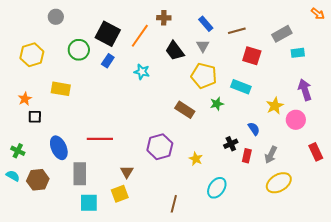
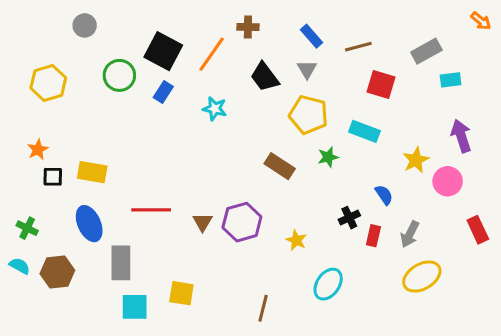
yellow rectangle: (61, 89) -> (92, 172), moved
brown triangle: (127, 172) -> (203, 222), moved
yellow square: (120, 194) -> (181, 293), turned 30

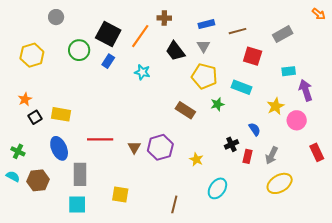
blue rectangle: (311, 36) -> (206, 24), turned -63
cyan rectangle: (451, 80) -> (289, 71), moved
black square: (53, 177) -> (35, 117), turned -32
cyan square: (135, 307) -> (77, 204), moved

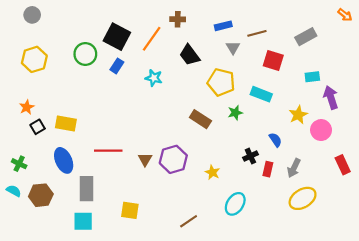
gray circle: (56, 17) -> (32, 15), moved
gray triangle: (203, 46) -> (233, 47), moved
brown line: (174, 204) -> (189, 221), turned 42

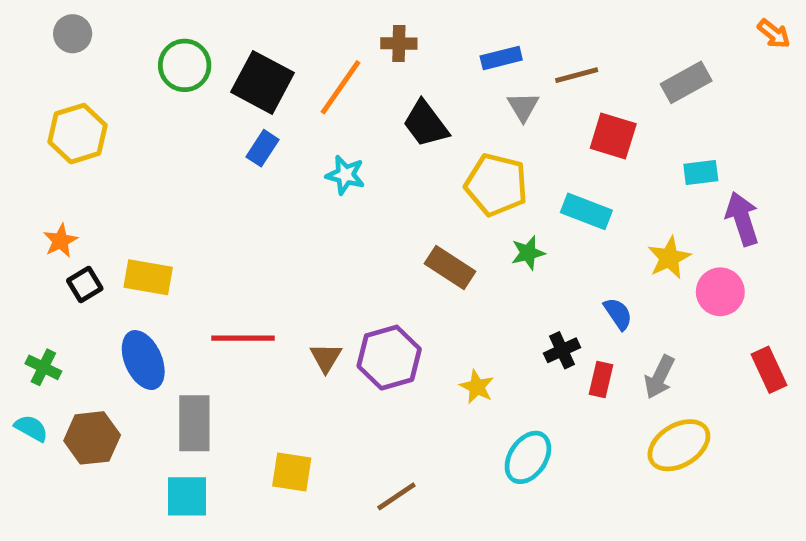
green circle: (85, 54) -> (185, 65), moved
brown line: (189, 221) -> (396, 496), moved

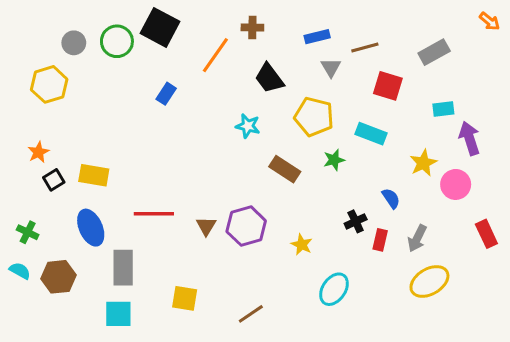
gray circle: (73, 34) -> (74, 43), moved
black square: (263, 82) -> (160, 27), moved
cyan star: (345, 175) -> (248, 126), moved

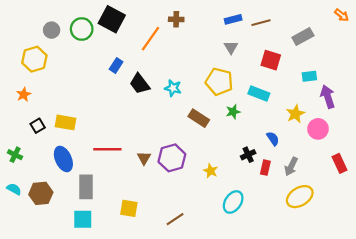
blue rectangle: (317, 37) -> (233, 19), moved
brown line: (365, 47) -> (261, 23), moved
black trapezoid: (269, 78) -> (140, 84), moved
orange star: (38, 152) -> (24, 95), moved
green cross: (28, 232) -> (15, 155), moved

